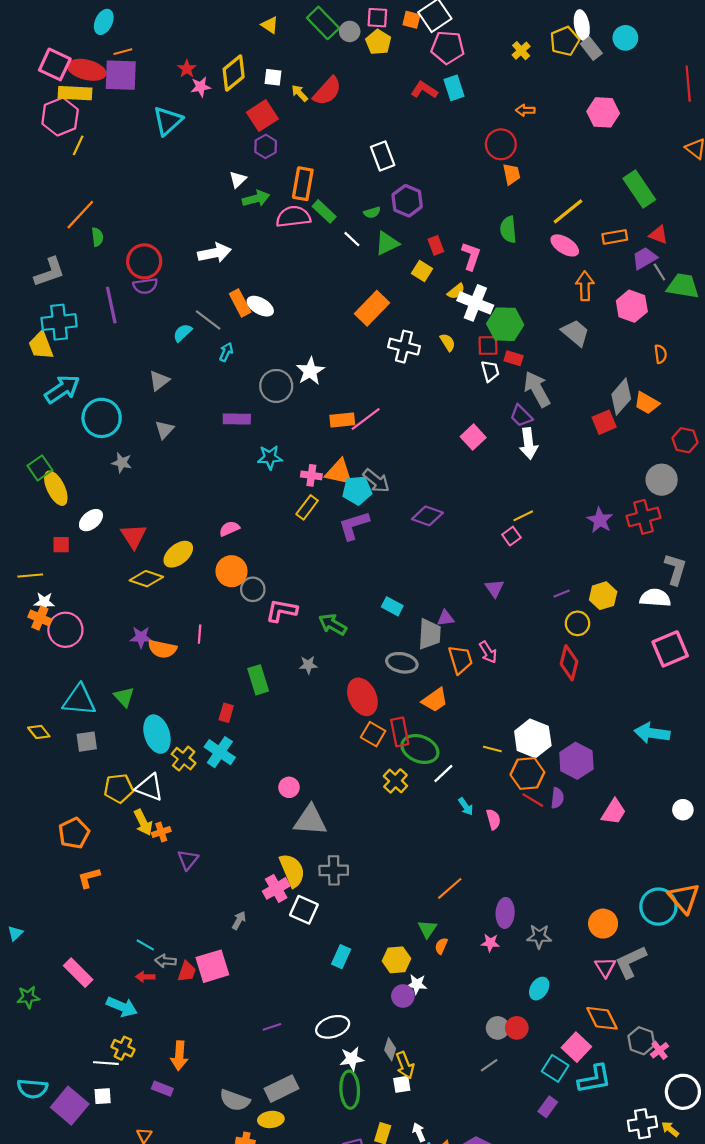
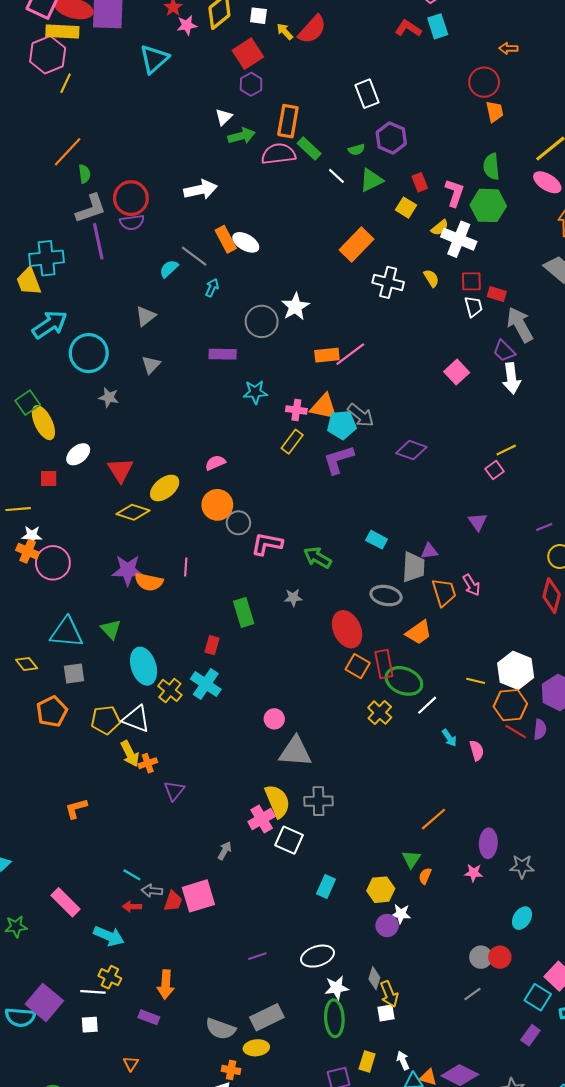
gray L-shape: (49, 272) -> (91, 209), moved
green hexagon: (505, 324) -> (488, 205), moved
purple star: (141, 637) -> (128, 570), size x1.4
orange pentagon: (74, 833) -> (52, 711), moved
purple square: (70, 1106) -> (44, 1002), moved

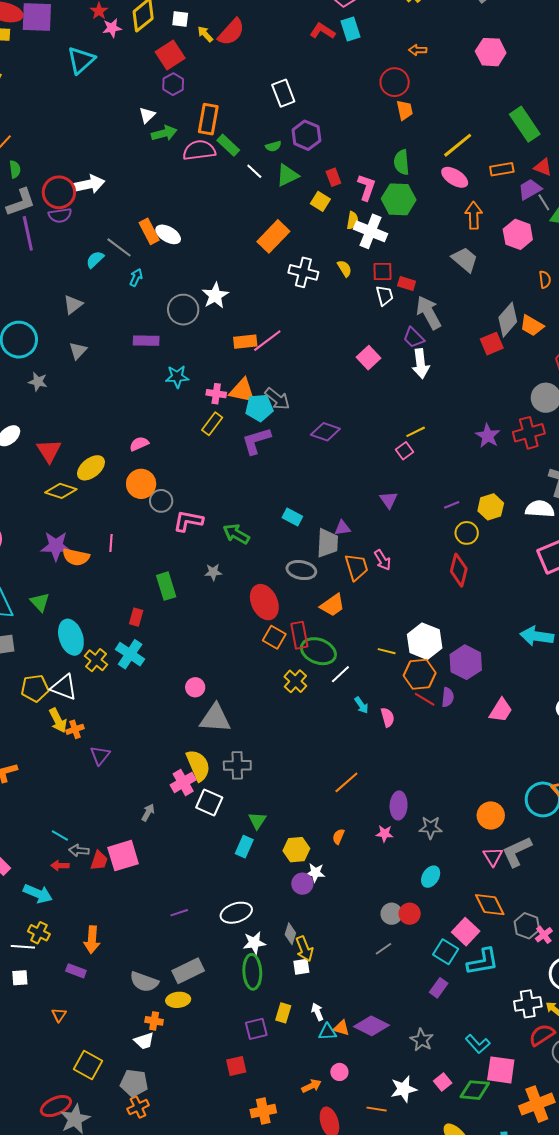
white arrow: (200, 190) -> (89, 184), moved
yellow semicircle: (440, 228) -> (352, 220), turned -42
green triangle: (411, 859) -> (257, 821), moved

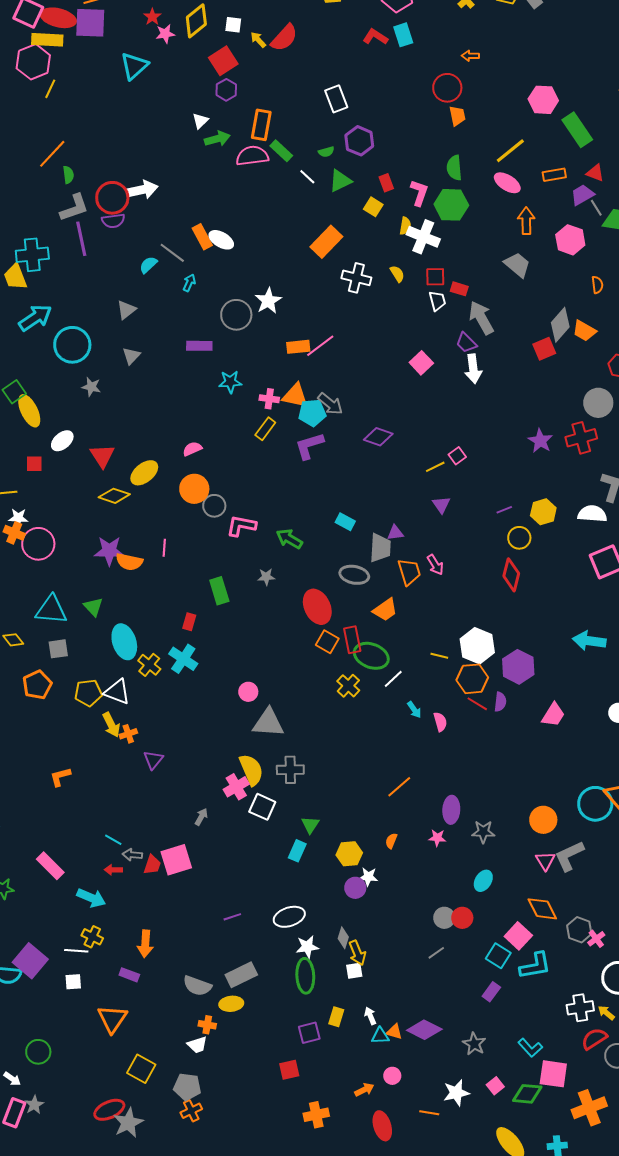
pink hexagon: (491, 52) -> (543, 100), moved
yellow line: (416, 432) -> (435, 467), moved
orange triangle: (59, 1015) -> (112, 1019), size x2.0

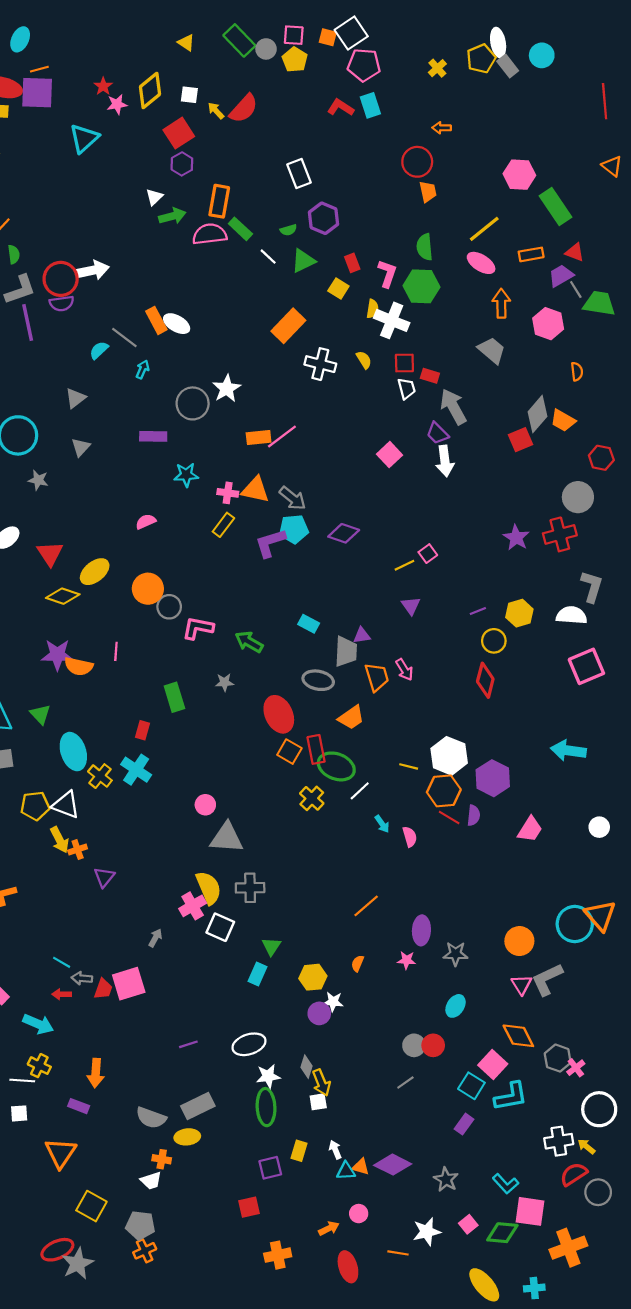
cyan pentagon: (312, 413) -> (294, 529), moved
pink semicircle: (192, 449) -> (146, 522), moved

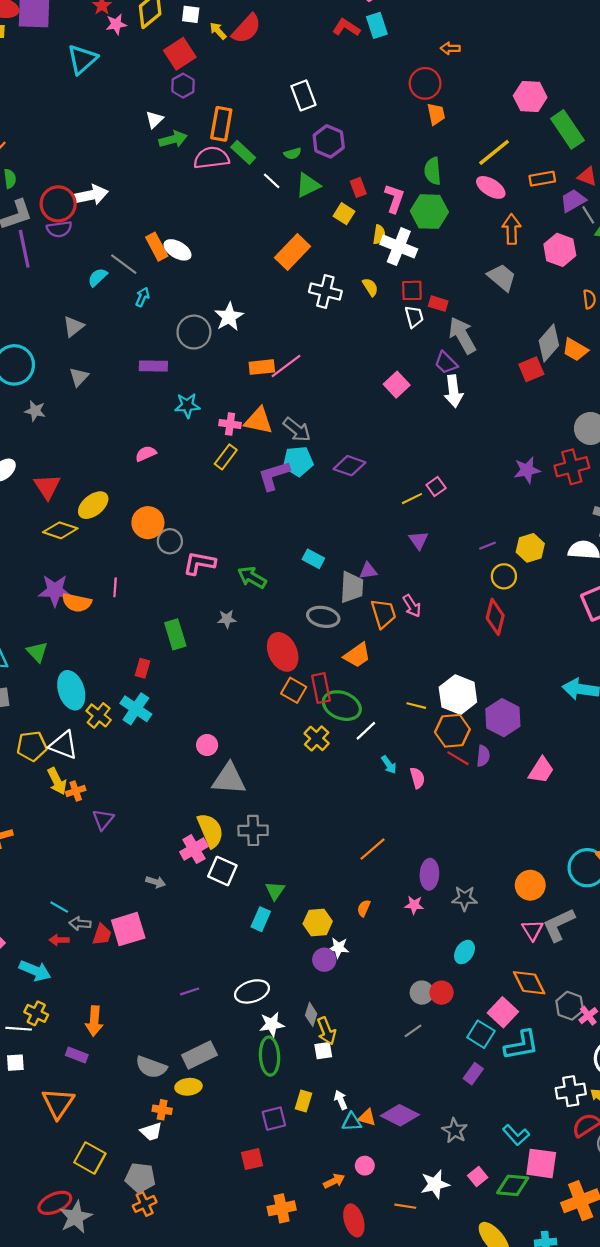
purple star: (516, 538) -> (527, 470), turned 30
gray arrow: (155, 938) -> (156, 882), turned 78

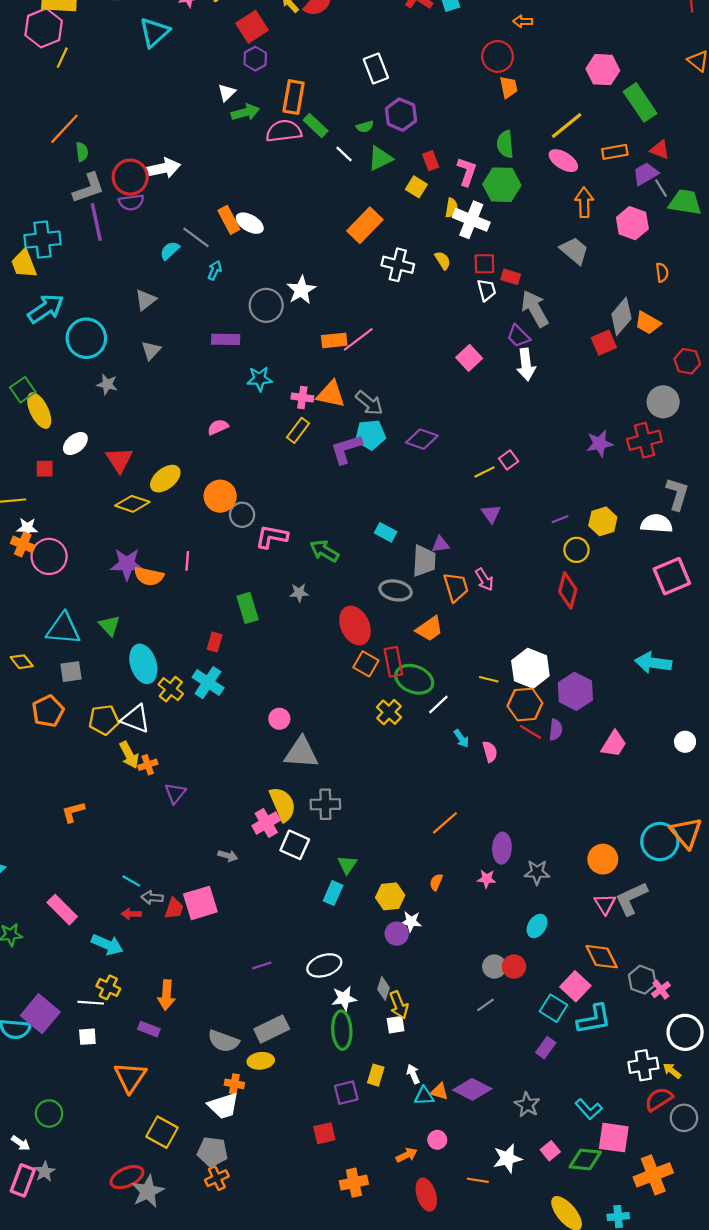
white trapezoid: (151, 1132) -> (223, 1106), size x1.4

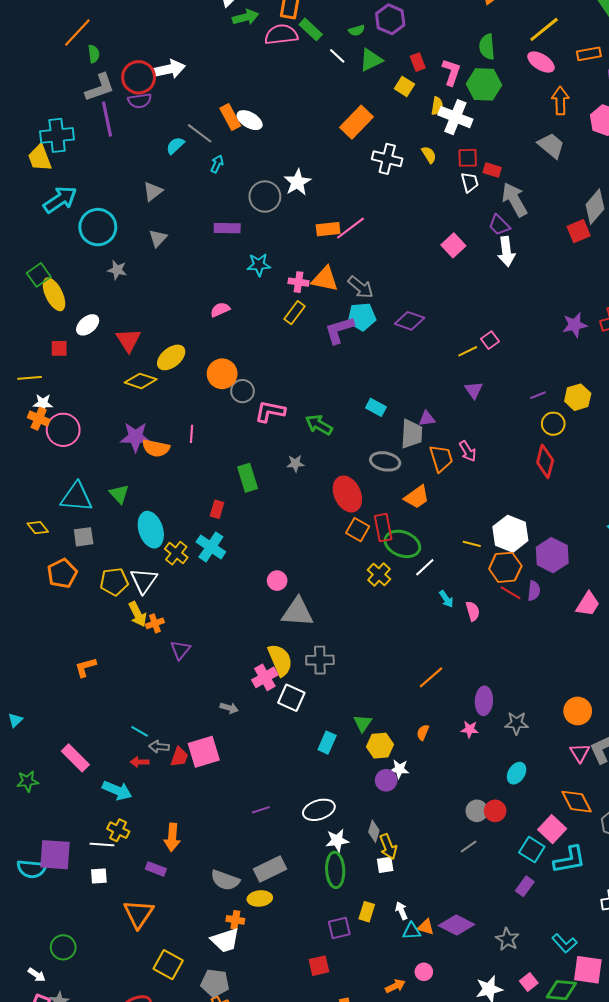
white triangle: (136, 719) -> (144, 581), turned 44
green triangle: (347, 865) -> (363, 723), moved
purple square: (40, 1014) -> (55, 855), turned -36

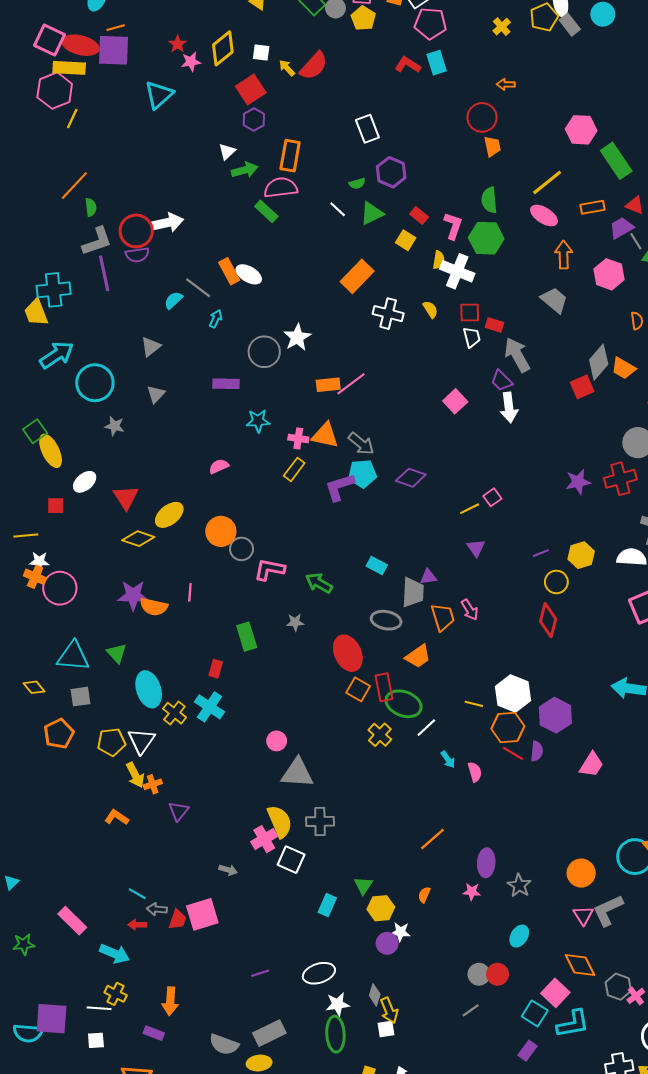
green rectangle: (311, 29) -> (266, 211), moved
red rectangle: (418, 62) -> (419, 216), turned -30
orange L-shape: (86, 667) -> (117, 817), moved, turned 50
gray star: (517, 723) -> (519, 885), turned 30

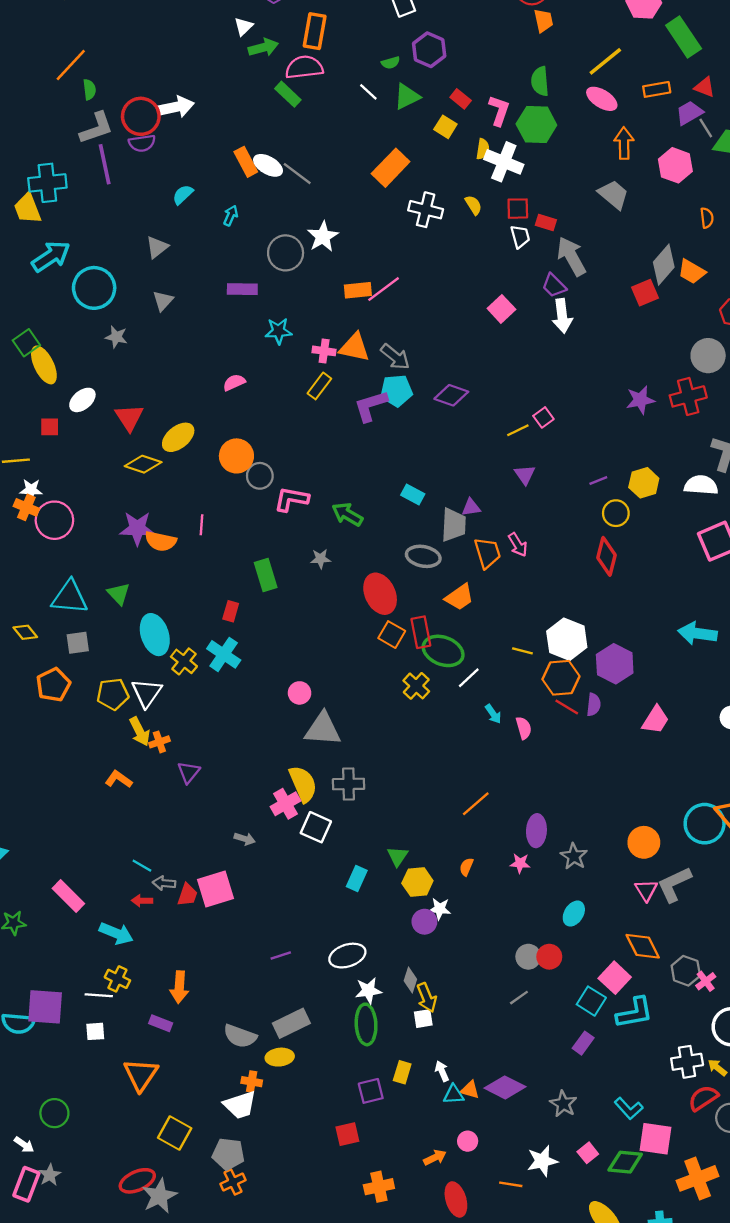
gray line: (198, 288) -> (297, 174), moved

